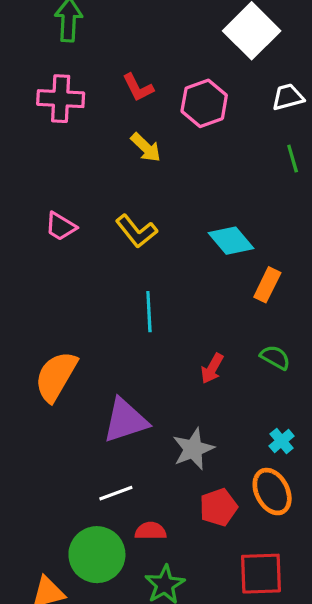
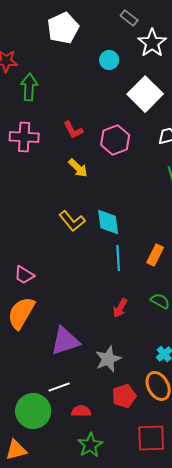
pink trapezoid: (61, 226) -> (24, 275), moved
cyan diamond: (231, 241) -> (108, 222), moved, turned 32
cyan line: (149, 312) -> (118, 258), moved
green circle: (97, 555) -> (33, 411), moved

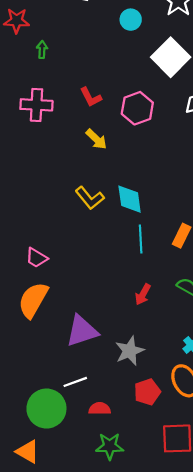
green arrow: (29, 87) -> (42, 49), size x0.6
green star: (90, 445) -> (110, 446), turned 30
orange triangle: (16, 450) -> (28, 452), turned 45

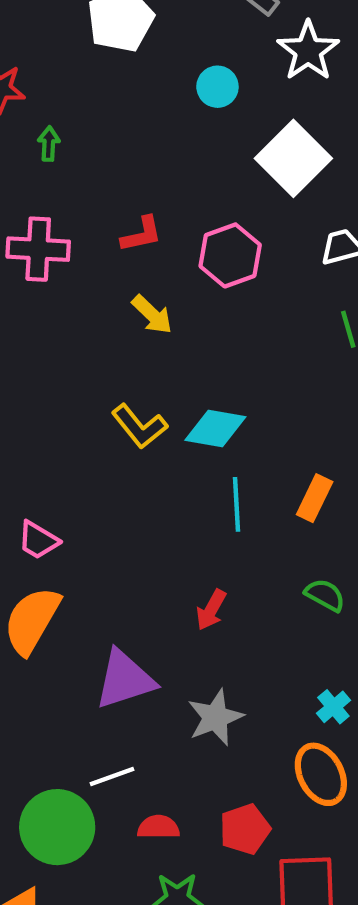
red L-shape: (91, 97) -> (142, 234), turned -75
cyan diamond: (130, 199) -> (215, 428), turned -72
red arrow: (143, 294) -> (211, 610), moved
red pentagon: (147, 392) -> (245, 829), moved

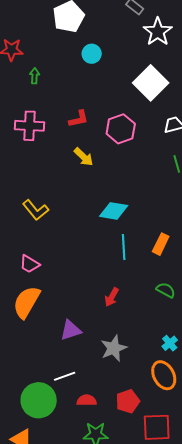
cyan circle: (217, 87) -> (92, 54), moved
yellow L-shape: (139, 426) -> (36, 210), moved
purple triangle: (125, 679) -> (71, 330), size x0.7

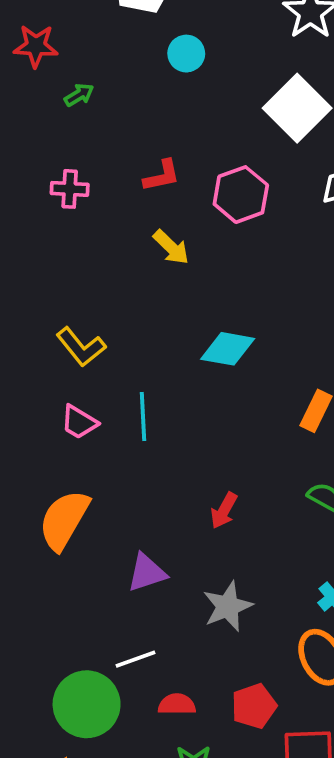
green arrow: (35, 76) -> (79, 95), turned 56
pink cross: (30, 126) -> (70, 189), size x0.7
cyan line: (124, 247) -> (143, 417), moved
pink trapezoid: (30, 264) -> (79, 422), moved

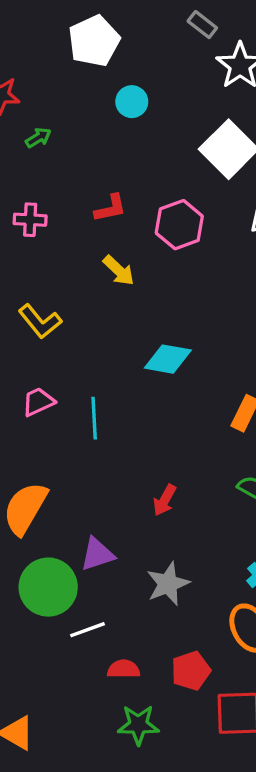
yellow L-shape: (81, 347) -> (40, 321), moved
pink trapezoid: (79, 422) -> (38, 402), moved, turned 124
green circle: (87, 704) -> (48, 587), moved

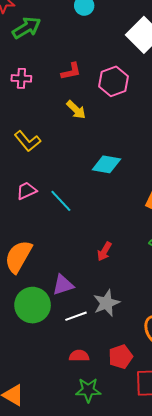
green arrow: (38, 138) -> (26, 28), size x1.8
cyan line: (94, 418) -> (61, 201), turned -40
white line: (87, 630) -> (76, 316), moved

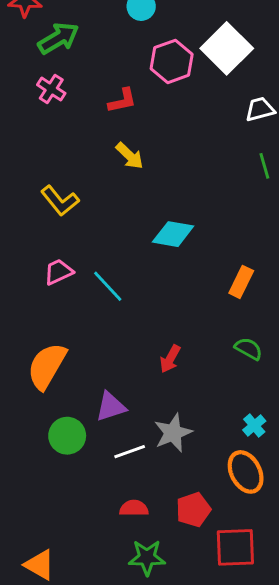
pink cross: (21, 78) -> (51, 89), moved, turned 30
pink hexagon: (113, 81) -> (172, 61), moved
green circle: (33, 305) -> (67, 436), size x0.7

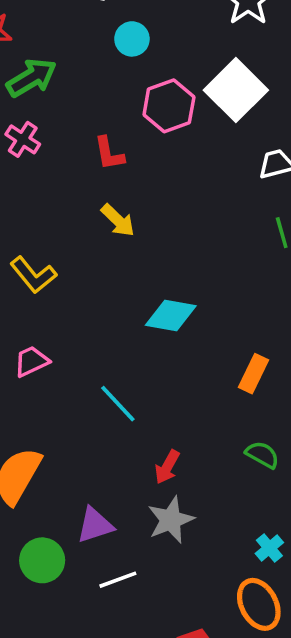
red L-shape: (122, 101) -> (109, 153), turned 92
cyan line: (108, 286) -> (118, 404), moved
gray star: (173, 433) -> (171, 520), moved

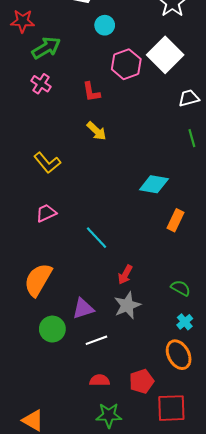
cyan diamond: (171, 315) -> (154, 184), moved
green semicircle: (262, 455) -> (181, 288), moved

